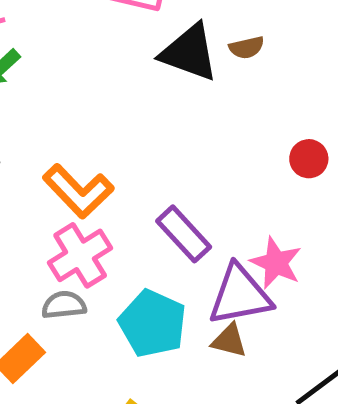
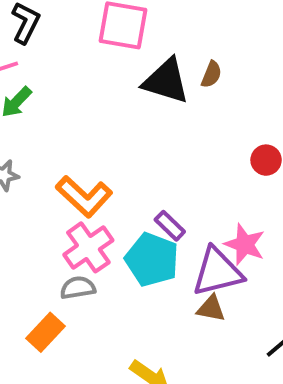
brown semicircle: (247, 47) -> (211, 74), turned -52
purple rectangle: (184, 234) -> (170, 226), size x0.7
cyan pentagon: (153, 324) -> (152, 260), moved

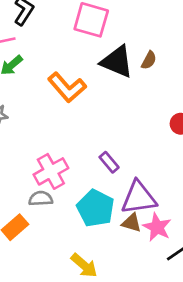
orange L-shape: (84, 196) -> (67, 87), moved
pink star: (245, 244) -> (157, 227), moved
cyan pentagon: (152, 260) -> (96, 208), moved

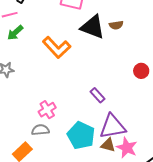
brown semicircle: (149, 60) -> (116, 25), turned 56
purple rectangle: (109, 162) -> (98, 95), moved
pink cross: (51, 171) -> (47, 110), size x0.7

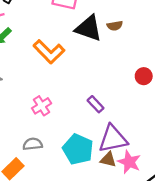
pink cross: (47, 110) -> (42, 106), moved

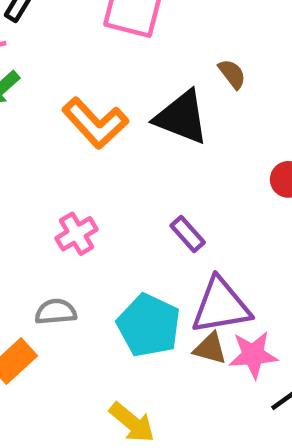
brown semicircle: (115, 26) -> (232, 74), turned -120
black triangle: (89, 28) -> (182, 117), moved
pink star: (129, 162) -> (253, 355), turned -30

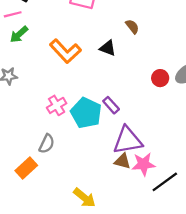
black triangle: (182, 117) -> (108, 48), size x0.6
gray semicircle: (56, 312) -> (47, 144), turned 120
cyan pentagon: (149, 325) -> (86, 113), moved

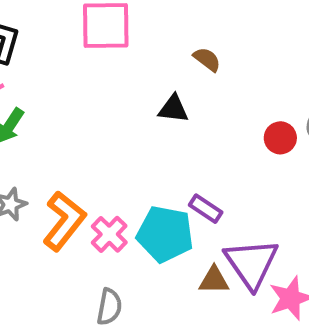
orange L-shape: (65, 51) -> (64, 221), moved, turned -84
purple triangle: (128, 140) -> (251, 263), turned -40
brown triangle: (122, 161) -> (214, 280), moved

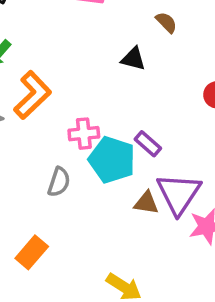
orange L-shape: (64, 221) -> (32, 95), moved
pink cross: (109, 234) -> (84, 134), moved, turned 32
gray semicircle: (109, 307) -> (59, 182), moved

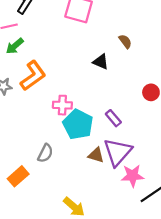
purple rectangle: (148, 144) -> (113, 118), moved
gray semicircle: (59, 182) -> (45, 153), moved

